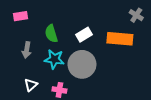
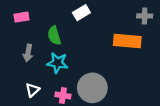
gray cross: (136, 15) -> (145, 16), turned -32
white rectangle: (84, 35) -> (81, 13), moved
gray circle: (82, 64) -> (92, 88), moved

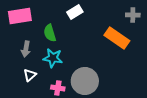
pink rectangle: (22, 17) -> (20, 16), size x1.6
orange rectangle: (127, 41) -> (117, 38), turned 30
white triangle: (32, 90) -> (30, 75), moved

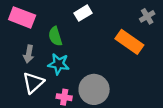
gray cross: (133, 15) -> (147, 16), turned -32
pink rectangle: (20, 16) -> (22, 17), turned 30
white triangle: (30, 75) -> (33, 83), size x1.5

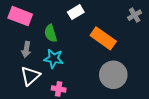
orange rectangle: (129, 42) -> (103, 38), moved
gray circle: (94, 89) -> (113, 75), moved

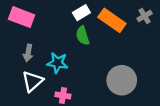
green semicircle: (51, 33) -> (83, 36), moved
orange rectangle: (103, 38) -> (112, 20), moved

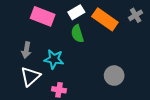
pink rectangle: (22, 17) -> (43, 16), moved
gray circle: (122, 80) -> (114, 76), size x0.7

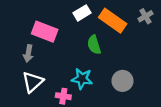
pink rectangle: (43, 16) -> (45, 32), moved
green semicircle: (77, 34) -> (94, 45), moved
cyan star: (54, 59) -> (82, 79), moved

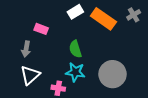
pink rectangle: (45, 32) -> (41, 29), size x0.6
green semicircle: (94, 45) -> (75, 49), moved
gray circle: (122, 81) -> (113, 74), size x1.4

